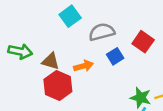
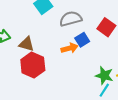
orange arrow: (83, 66) -> (70, 48), moved

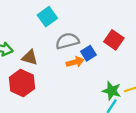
gray semicircle: (71, 19) -> (67, 41), moved
red hexagon: (33, 65) -> (22, 83), moved

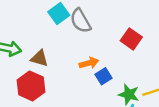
gray semicircle: (67, 41) -> (81, 21), moved, turned -105
blue square: (88, 53) -> (103, 76), moved

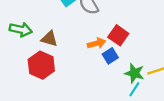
red square: (131, 39) -> (118, 35), moved

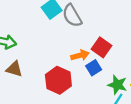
brown triangle: (49, 39) -> (14, 69), moved
red hexagon: (41, 65) -> (58, 80), moved

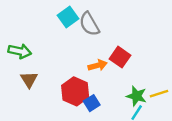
blue square: (94, 68) -> (92, 103), moved
brown triangle: (14, 69) -> (29, 79), turned 42

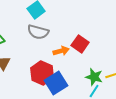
gray semicircle: (89, 24) -> (38, 32), moved, turned -45
blue square: (92, 103) -> (56, 83), size x1.6

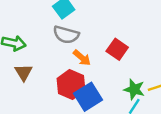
orange arrow: (61, 51) -> (82, 58), moved, turned 56

